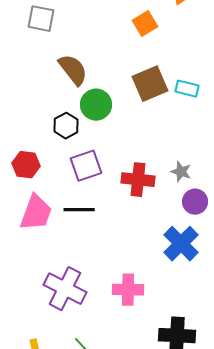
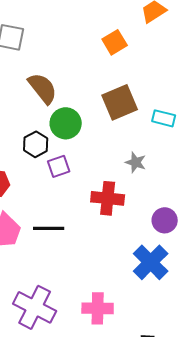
cyan rectangle: (187, 89) -> (164, 118), moved
purple square: (86, 166) -> (59, 166), moved, size x0.7
gray star: (181, 172) -> (136, 162), moved

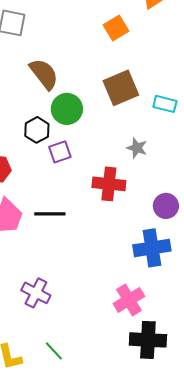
blue cross: (151, 262) -> (152, 248), turned 36
purple cross: (35, 307) -> (36, 293), size x0.7
pink cross: (98, 308) -> (129, 300), moved, turned -32

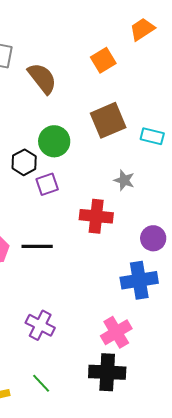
brown semicircle: (44, 74) -> (42, 78), moved
purple cross: (36, 293) -> (40, 325), moved
black cross: (148, 340) -> (107, 372), moved

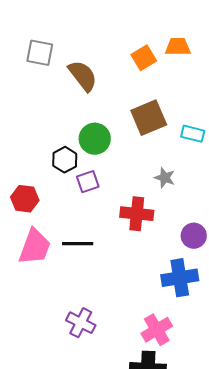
orange trapezoid: (142, 29) -> (178, 47), moved, turned 32

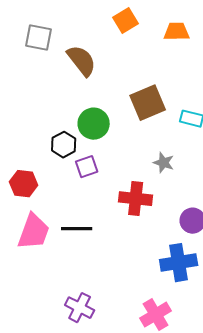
orange square: (144, 58) -> (126, 21), moved

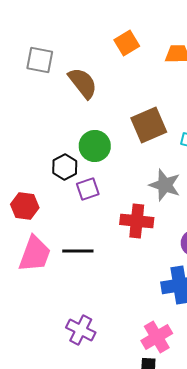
gray star: (164, 163) -> (165, 185), size x1.5

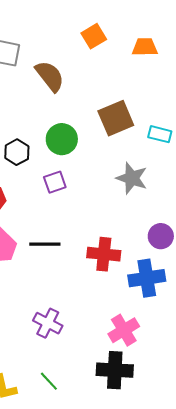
black hexagon: (65, 167) -> (17, 152), moved
red cross: (137, 221) -> (104, 254), moved

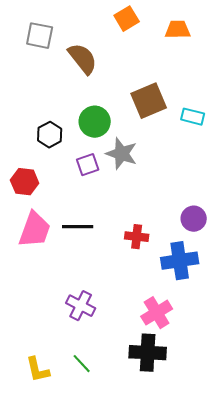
gray star: (132, 178) -> (122, 154), moved
red cross: (104, 254) -> (137, 237), size x0.7

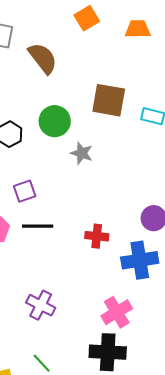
brown square: (149, 101) -> (109, 100), turned 33
gray star: (122, 154) -> (82, 153), size x0.7
purple square: (88, 165) -> (25, 191), moved

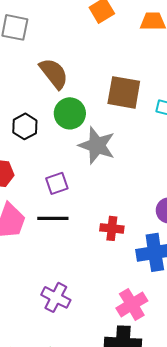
brown semicircle: (43, 58) -> (54, 73), moved
gray star: (82, 153) -> (97, 145), size x1.6
purple square: (25, 191) -> (57, 183), moved

